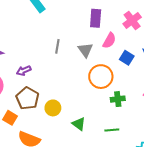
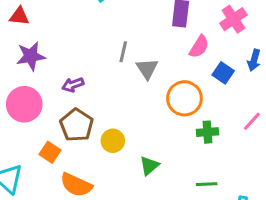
gray triangle: (85, 50) -> (147, 69), moved
green triangle: (79, 124) -> (149, 166), turned 40
green line: (112, 130) -> (207, 184), moved

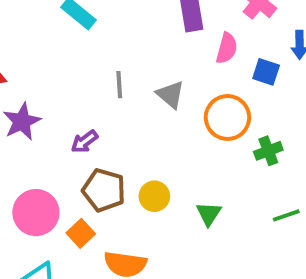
gray line: (123, 52) -> (119, 85), moved
pink circle: (24, 104) -> (36, 213), moved
orange square: (50, 152) -> (81, 233), turned 30

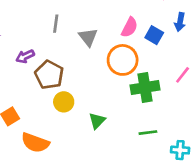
pink semicircle: (227, 48) -> (130, 27), moved
green cross: (268, 151) -> (145, 88), size x1.5
brown pentagon: (104, 190) -> (49, 75), moved

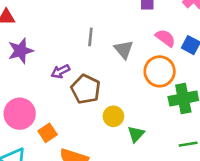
pink semicircle: (130, 27) -> (165, 38), turned -78
yellow circle: (64, 102) -> (113, 116), moved

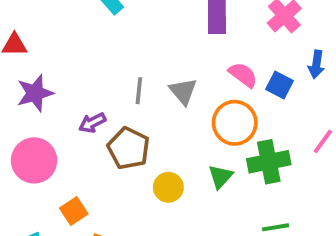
gray line: (90, 37) -> (139, 91), moved
pink circle: (20, 114) -> (34, 160), moved
green triangle: (136, 134) -> (220, 176), moved

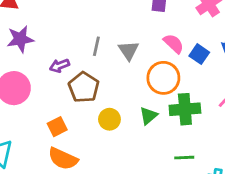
orange square: (74, 211) -> (57, 127), moved

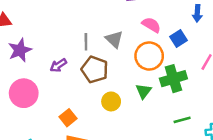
blue square: (199, 54) -> (179, 39), moved, turned 35
brown pentagon: (84, 87) -> (95, 70), moved

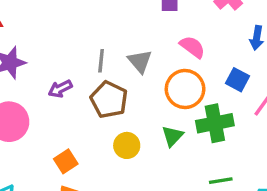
blue square: (179, 39) -> (237, 80), moved, turned -35

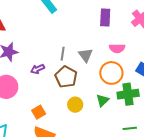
pink semicircle: (192, 47) -> (117, 48), turned 140

